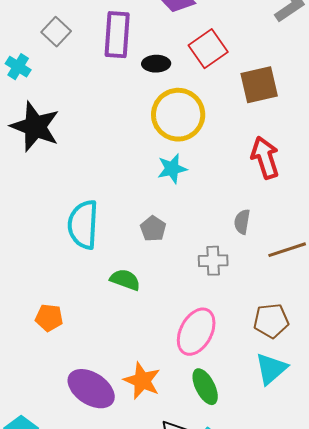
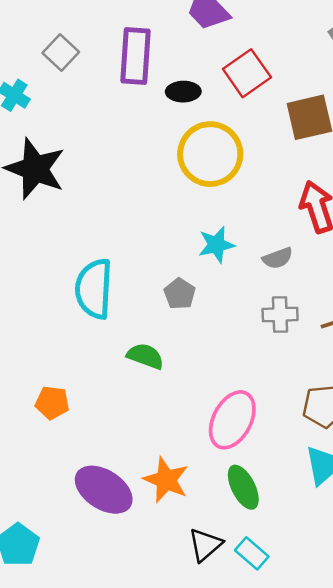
cyan star: (172, 169) -> (216, 245), moved
gray semicircle: (242, 222) -> (278, 258), moved, turned -120
gray cross: (213, 261) -> (280, 315), moved

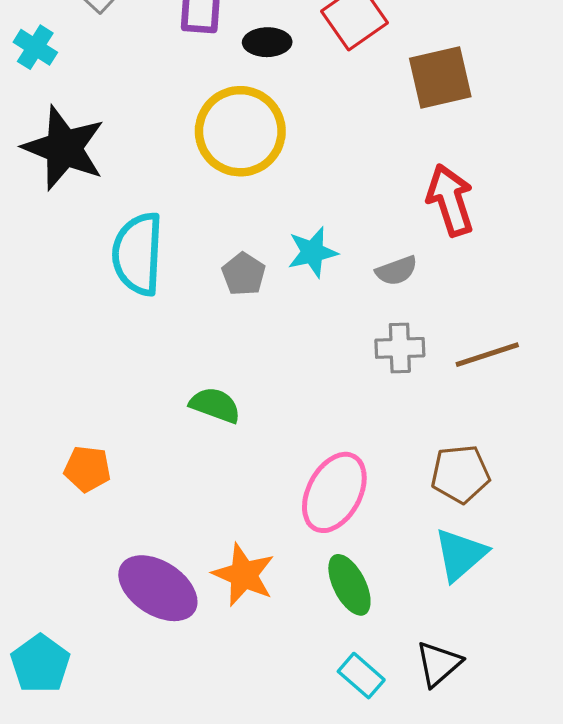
yellow circle: (210, 154) -> (240, 131), moved
cyan semicircle: (94, 289) -> (138, 254), moved
gray pentagon: (180, 294) -> (244, 274), moved
black triangle: (205, 545) -> (439, 664), moved

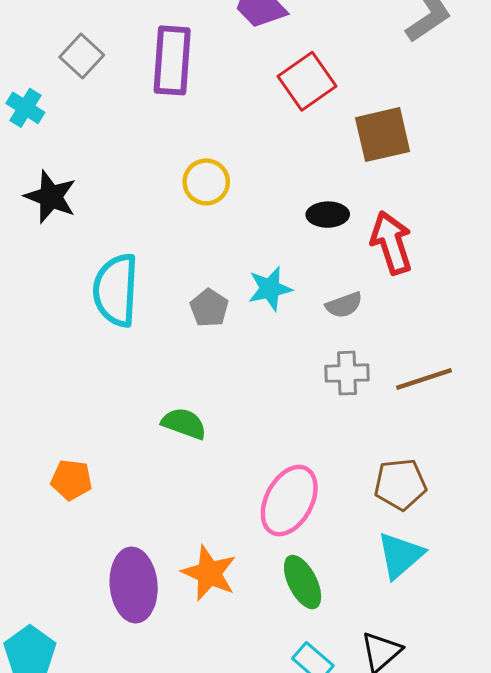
black ellipse: (267, 42) -> (328, 215), moved
yellow circle: (240, 131) -> (206, 182), size x0.6
black star: (64, 148) -> (51, 197), size x0.7
purple ellipse: (158, 588) -> (134, 585), turned 52

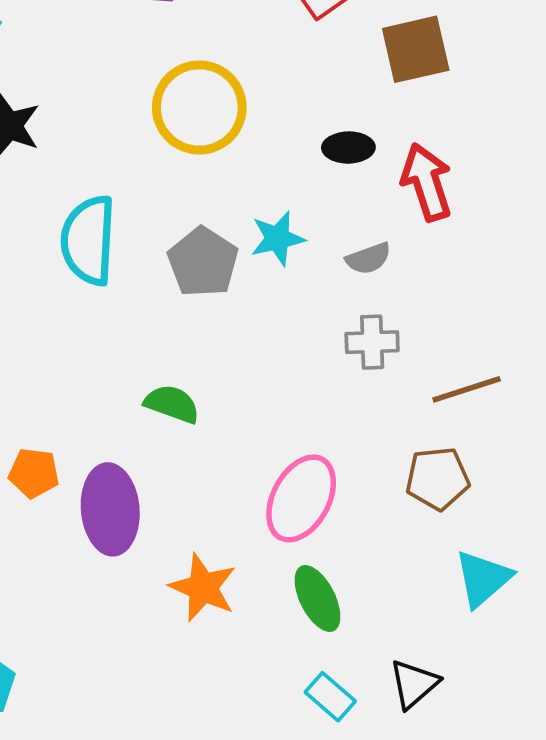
yellow circle: (206, 182) -> (199, 107), size x1.6
gray pentagon: (209, 308) -> (203, 262), size x1.5
brown line: (424, 379) -> (467, 389), moved
cyan triangle: (400, 555) -> (483, 578), moved
purple ellipse: (134, 585) -> (110, 509), moved

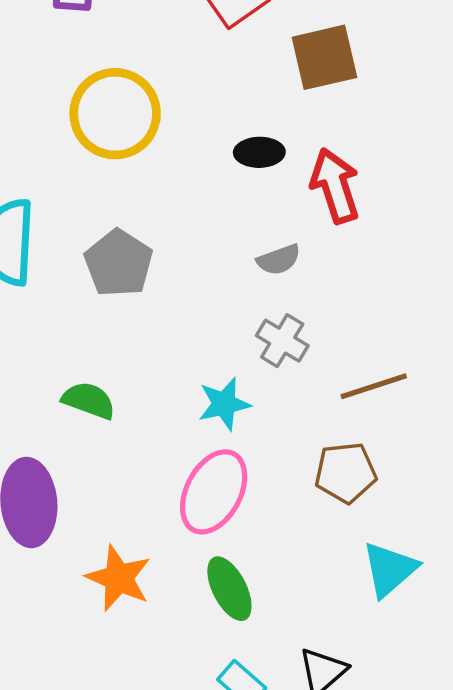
cyan star: (277, 238) -> (224, 404), moved
gray cross: (372, 342) -> (282, 341), turned 33

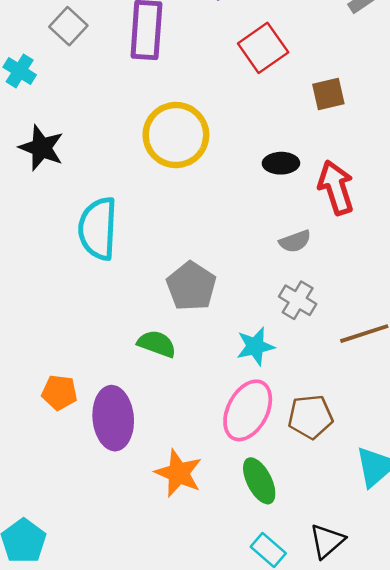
brown square: (324, 57) -> (328, 94), size x0.7
gray pentagon: (119, 263) -> (191, 286), moved
brown pentagon: (346, 473) -> (310, 417), moved

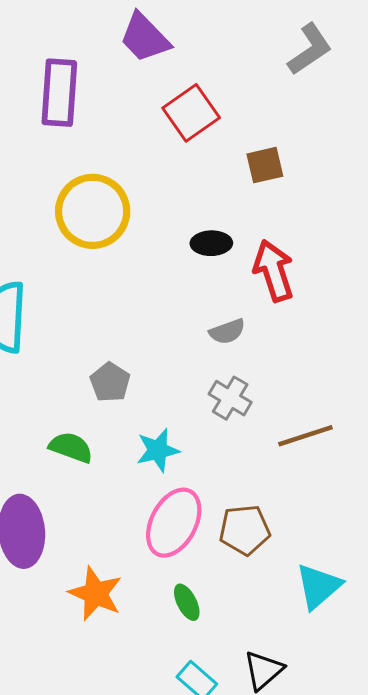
gray pentagon: (191, 286) -> (110, 382), size x0.7
cyan star: (255, 346) -> (158, 450), moved
green ellipse: (259, 481) -> (187, 602), size x0.7

